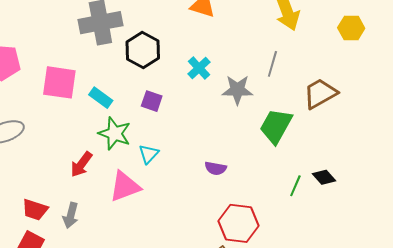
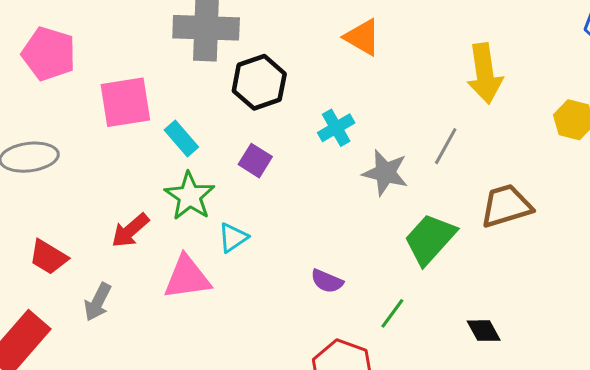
pink square: (59, 82) -> (125, 102), turned -30
green line: (295, 186) -> (392, 313), moved
red trapezoid: (35, 210) -> (48, 257), moved

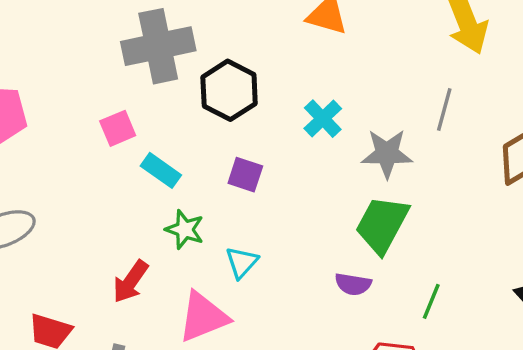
pink square: (125, 102) -> (118, 128), moved, size x0.6
green star: (190, 196) -> (185, 230), size x0.7
green trapezoid: (430, 239) -> (382, 224), moved

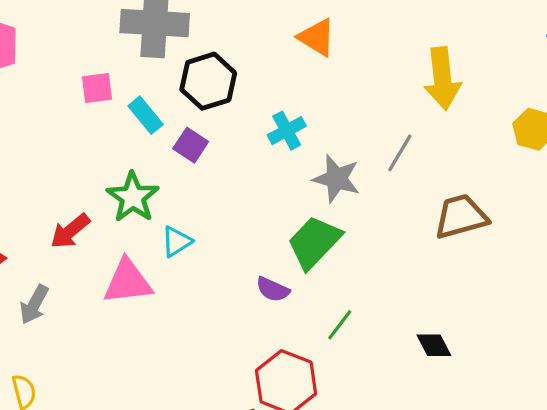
cyan rectangle: (161, 170) -> (146, 115), moved
purple square: (245, 175) -> (191, 145), moved
green star: (185, 230) -> (133, 197), size x1.4

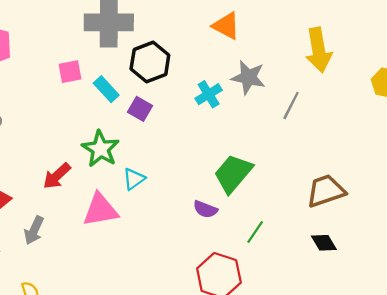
gray star: (336, 179) -> (248, 77), moved
brown trapezoid: (461, 217) -> (326, 191), moved

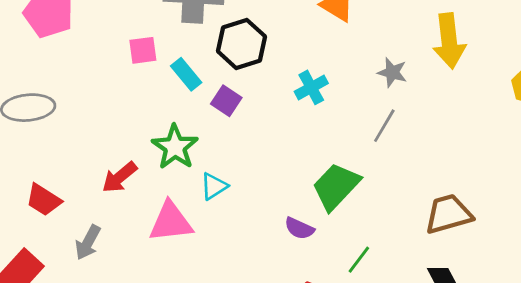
gray star: (248, 77) -> (392, 72), moved, size x0.7
gray line: (291, 105) -> (384, 126), moved

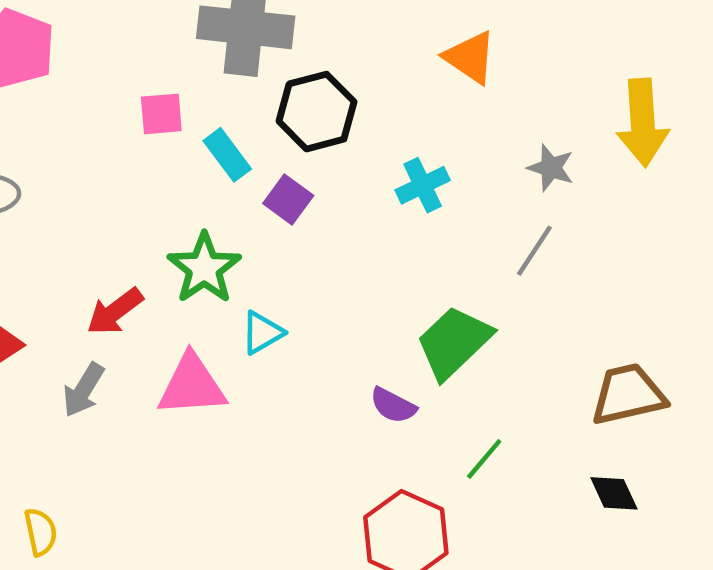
gray arrow: (88, 242) -> (83, 390), moved

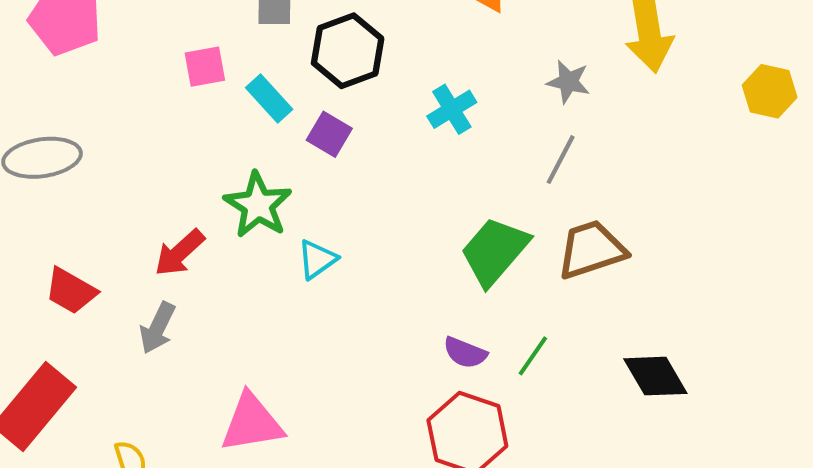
pink triangle: (192, 385) -> (252, 423), moved
brown trapezoid: (628, 394) -> (591, 250), moved
purple semicircle: (393, 405) -> (465, 353), moved
black diamond: (614, 493) -> (655, 376), size x1.4

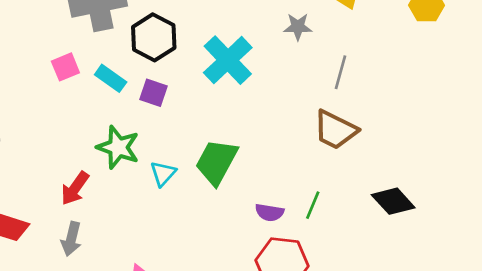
cyan cross: (452, 109) -> (228, 60), size x1.6
gray line: (561, 160) -> (341, 72), moved
brown trapezoid: (591, 250) -> (335, 130), turned -123
green trapezoid: (495, 251) -> (216, 162), moved

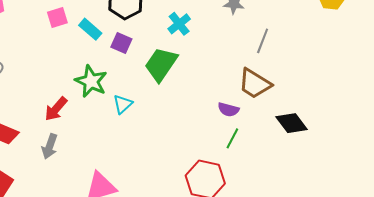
cyan cross: (228, 60) -> (179, 24), size x0.6
green trapezoid: (216, 162) -> (161, 64), moved
black diamond: (393, 201) -> (292, 123), moved
purple semicircle: (269, 212) -> (228, 110), moved

